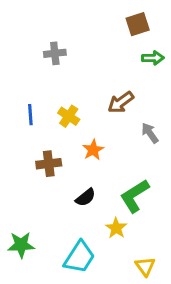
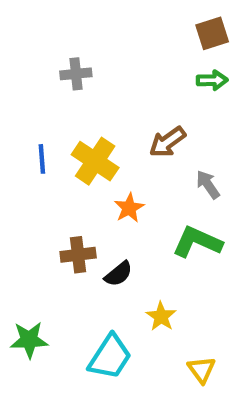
brown square: (138, 24) -> (212, 33), moved
yellow cross: (69, 116) -> (95, 161), size x1.5
brown cross: (49, 164) -> (78, 255), moved
green L-shape: (135, 196) -> (197, 242), moved, turned 56

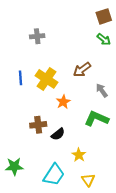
green arrow: (212, 80) -> (104, 39), turned 40
yellow triangle: (201, 370) -> (88, 180), moved

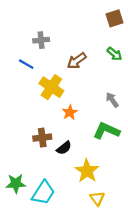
green arrow: (104, 39) -> (114, 54), moved
brown arrow: (82, 70) -> (77, 61), moved
blue line: (21, 78) -> (26, 64), moved, turned -56
yellow star: (79, 155) -> (87, 171), size x1.5
cyan trapezoid: (54, 175) -> (43, 193), moved

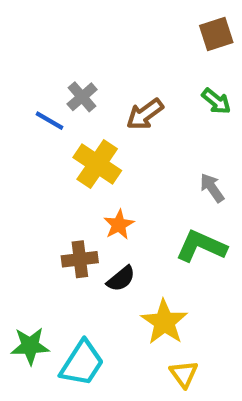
gray cross: (41, 40) -> (82, 97), moved, turned -35
orange star: (70, 112) -> (119, 225), moved

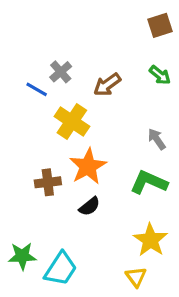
orange star: (119, 225) -> (88, 166), size x1.6
brown cross: (80, 259) -> (48, 182), moved
yellow star: (164, 322) -> (150, 240), moved

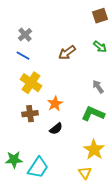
gray cross: (61, 72) -> (25, 35), moved
yellow cross: (72, 121) -> (31, 83), moved
orange star: (88, 166) -> (55, 104), size x0.7

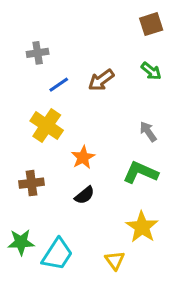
gray cross: (25, 35) -> (38, 53), turned 32
blue line: (23, 56) -> (59, 85), moved, turned -64
brown cross: (30, 114) -> (31, 183), moved
yellow triangle: (85, 173) -> (115, 260), moved

